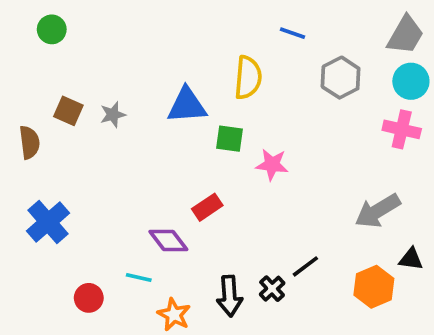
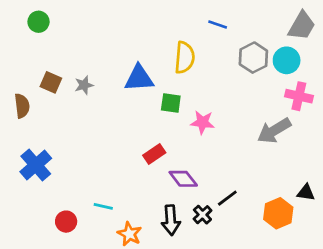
cyan circle: (411, 81) -> (287, 60), moved
gray arrow: (378, 211) -> (274, 131), moved
purple diamond: (168, 240) -> (183, 179), moved

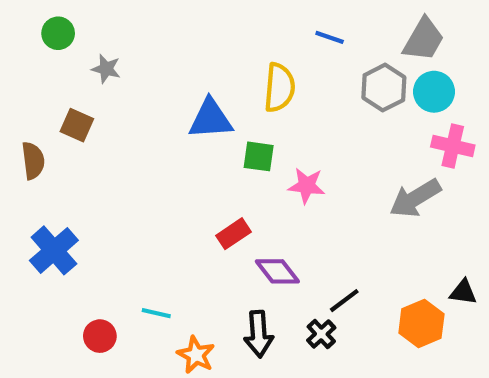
gray trapezoid: (302, 26) -> (424, 40), moved
gray star: (84, 85) -> (106, 69), moved, turned 30
black cross: (202, 215) -> (321, 334), moved

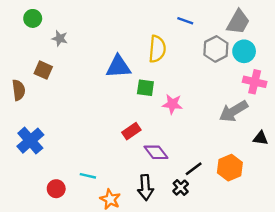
black triangle: (463, 292) -> (260, 138), moved
orange hexagon: (421, 324) -> (230, 168), moved

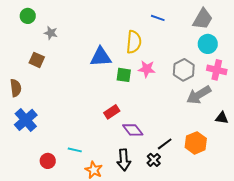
gray hexagon: (216, 49) -> (184, 70), moved
brown semicircle: (19, 90) -> (16, 88), moved
pink star: (172, 104) -> (147, 69), moved

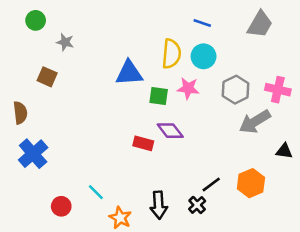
cyan circle: (208, 44) -> (204, 56), moved
red rectangle: (112, 112) -> (143, 143), turned 49
purple diamond: (133, 130) -> (170, 131), moved
cyan line: (75, 150) -> (96, 192), turned 32

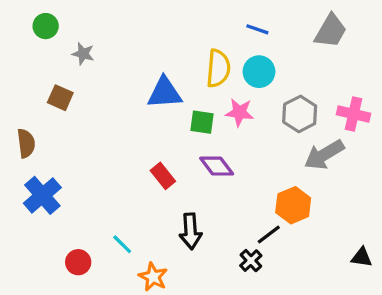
red rectangle: (143, 143) -> (163, 176), moved, turned 36
black triangle: (284, 151) -> (362, 257), moved
orange hexagon: (251, 183) -> (293, 205), moved
black arrow: (159, 205) -> (191, 231), moved

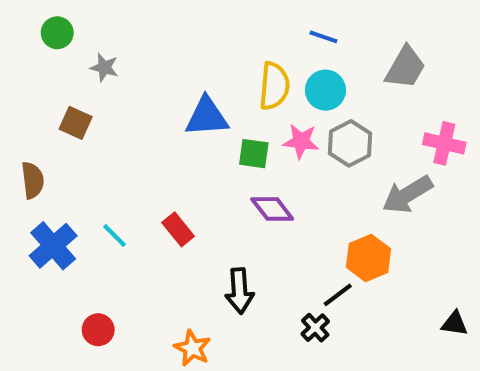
gray trapezoid: (331, 31) -> (405, 68), moved
gray hexagon: (300, 114) -> (350, 143), moved
red rectangle: (163, 176) -> (178, 229), moved
cyan line: (122, 244) -> (115, 236), moved

